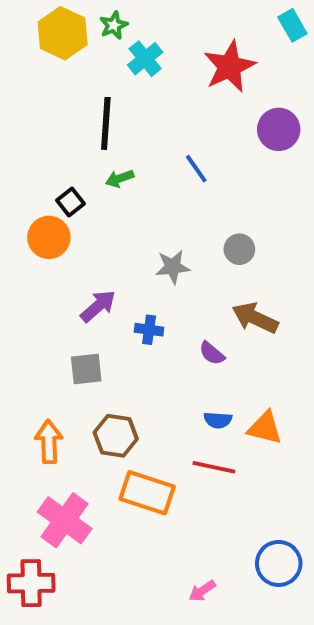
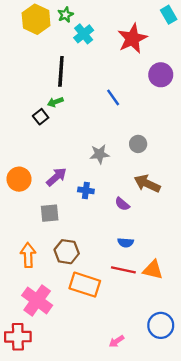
green arrow: (120, 178) -> (55, 102), moved
orange circle: (49, 237) -> (19, 179), moved
orange triangle: (265, 428) -> (153, 270), moved

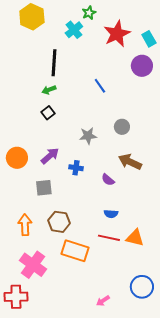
green star: (65, 15) -> (89, 13), moved
cyan rectangle: (169, 15) -> (149, 39), moved
black square: (41, 117) -> (48, 113), moved

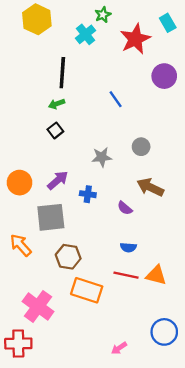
cyan rectangle: (149, 39) -> (168, 23), moved
gray square: (44, 188) -> (51, 217), size x1.5
orange arrow: (25, 225) -> (21, 245), moved, turned -40

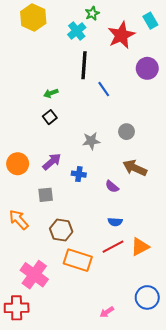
black line: (62, 73) -> (84, 65), moved
gray square: (51, 217) -> (46, 195), size x0.6
red line: (126, 275) -> (113, 247), turned -40
orange triangle: (156, 275) -> (140, 247), turned -42

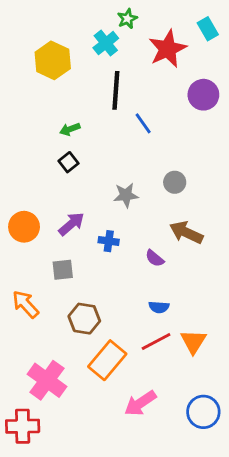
yellow hexagon: (33, 18) -> (53, 60), moved
orange triangle: (140, 247) -> (193, 342), turned -30
orange rectangle: (78, 260) -> (107, 360), turned -68
pink arrow: (107, 312) -> (140, 403), moved, size x1.6

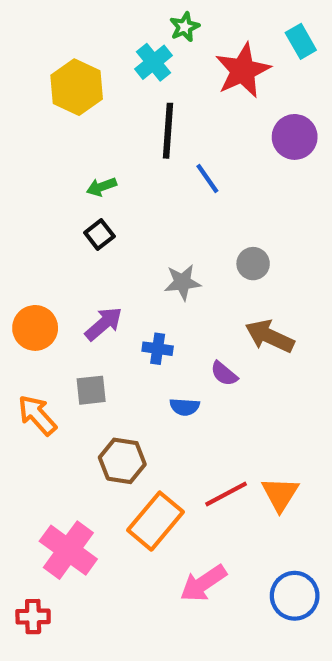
orange arrow: (25, 304) -> (37, 415), moved
blue semicircle: (159, 307) -> (185, 407), moved
red cross: (23, 426) -> (33, 617), size x0.7

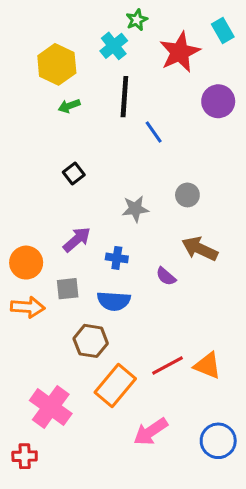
green arrow: (102, 187) -> (69, 106), moved
orange circle: (35, 328) -> (26, 263), moved
blue semicircle: (185, 407) -> (114, 301), moved, size x1.5
orange arrow: (37, 415) -> (28, 307), turned 136
orange triangle: (280, 494) -> (207, 366), turned -40

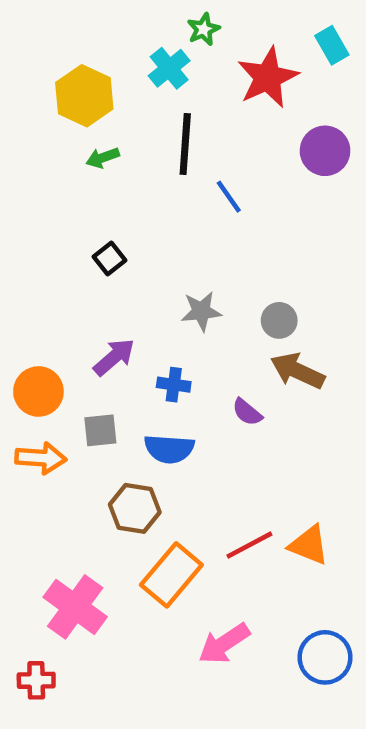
gray circle: (187, 195) -> (279, 320), moved

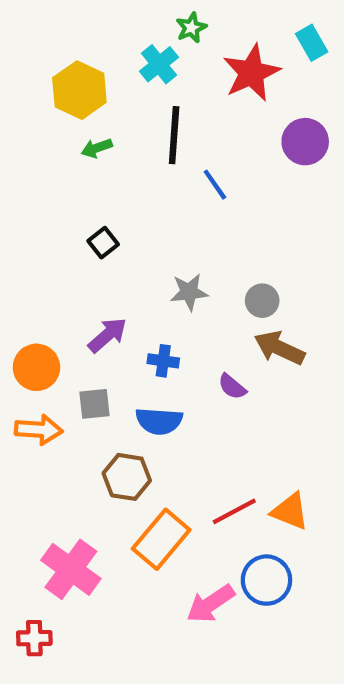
blue circle: (325, 657) -> (266, 580), moved

